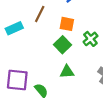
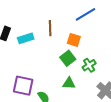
brown line: (40, 14) -> (50, 28), turned -35
green cross: (90, 39) -> (89, 65), moved

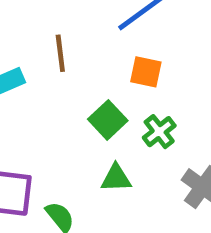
orange square: (74, 40) -> (146, 72), moved

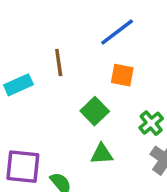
green cross: (159, 132) -> (151, 123), moved

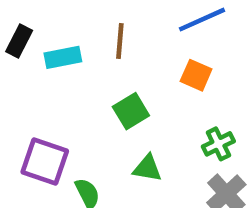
green square: (95, 111) -> (131, 111), moved

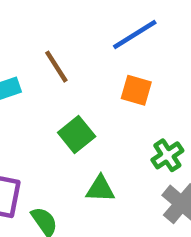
brown line: (120, 41) -> (56, 67), turned -30

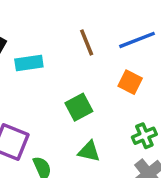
brown line: (56, 67) -> (87, 42), moved

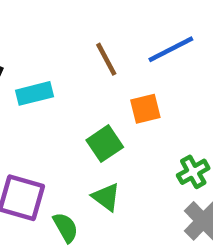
orange square: (130, 82) -> (145, 109), moved, turned -35
green triangle: (89, 151) -> (106, 197), moved, turned 30

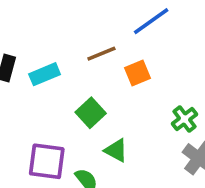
brown line: (106, 59) -> (101, 54), moved, turned -76
green square: (105, 144) -> (91, 113), moved

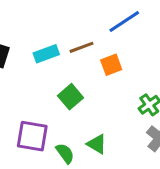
cyan rectangle: (45, 74) -> (46, 54), moved
green triangle: (116, 150) -> (97, 144), moved

